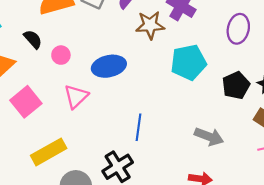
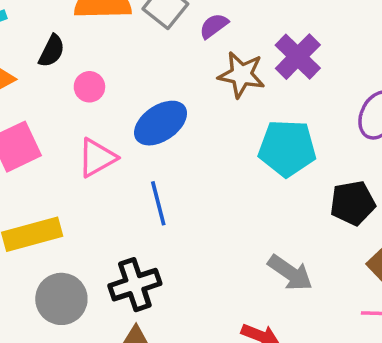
black semicircle: (33, 39) -> (52, 51), turned 54
blue ellipse: (109, 66) -> (161, 123), turned -36
blue line: (138, 127) -> (158, 203), moved, turned -36

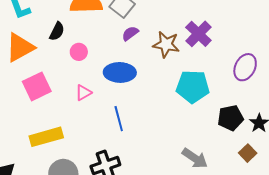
purple semicircle: (214, 26) -> (130, 33), moved
blue ellipse: (161, 123) -> (120, 72), turned 36
pink triangle: (97, 158) -> (83, 93), size x0.7

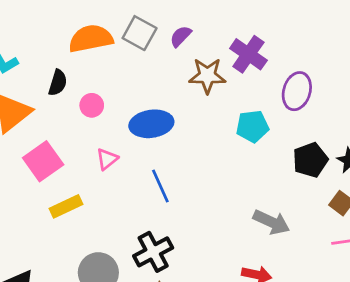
purple semicircle: (130, 33) -> (181, 36), moved
purple ellipse: (245, 67) -> (297, 91), moved
cyan pentagon: (193, 87) -> (252, 126), size x0.7
yellow rectangle: (46, 137) -> (66, 206), moved, size x0.7

